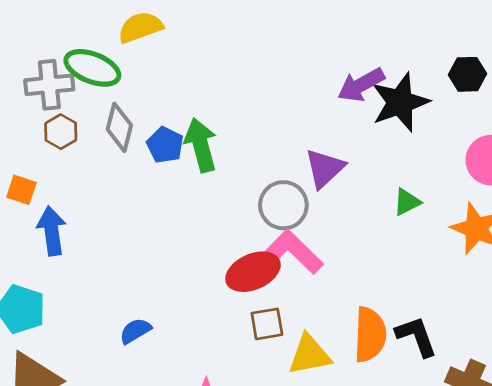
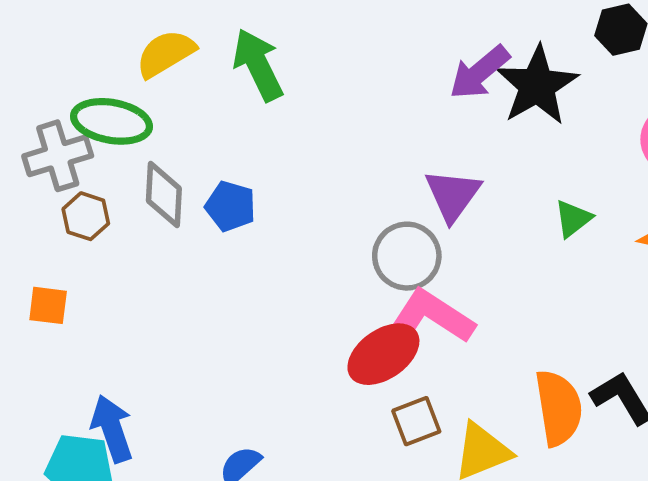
green arrow: (201, 145) -> (258, 65), moved
blue arrow: (52, 231) -> (112, 429), moved

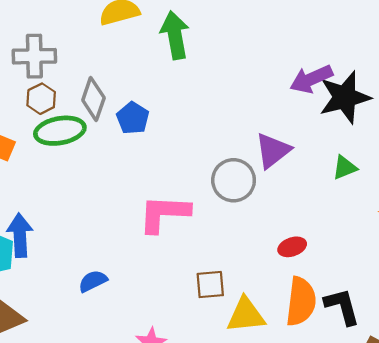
green ellipse: (111, 121) -> (60, 131), moved, turned -36
green triangle: (573, 219) -> (345, 168), moved
pink L-shape: (431, 317) -> (164, 214), moved, turned -46
red ellipse: (383, 354) -> (292, 247), moved, size x0.6

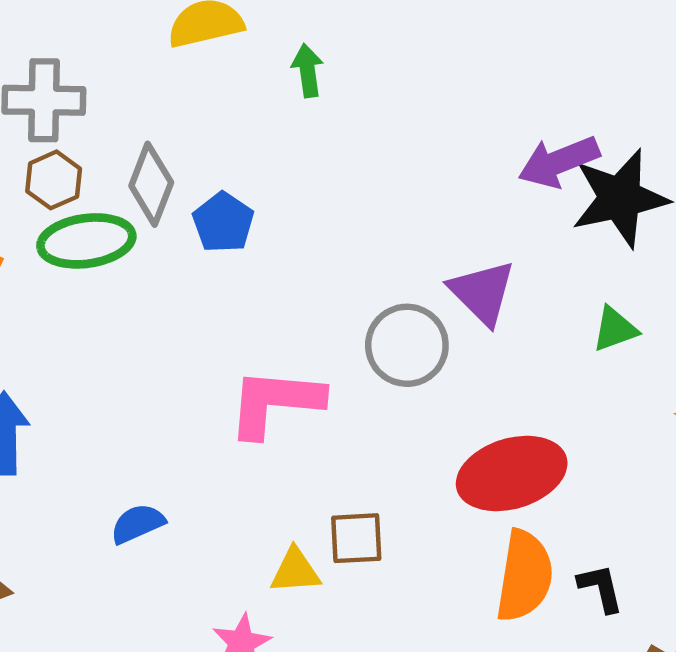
green arrow: (175, 35) -> (308, 71), size x0.6
purple triangle: (273, 151) -> (482, 292), turned -39
red ellipse: (292, 247) -> (512, 473), size x2.0
black L-shape: (342, 306) -> (601, 588), size x0.7
yellow triangle: (246, 315) -> (295, 571), moved, size x0.7

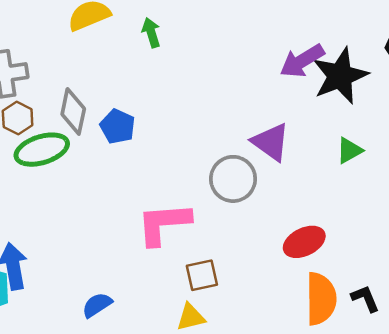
red ellipse: (512, 473) -> (304, 242), size x0.7
brown square: (356, 538) -> (202, 275), moved

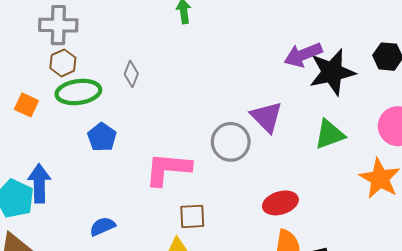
gray diamond: (73, 111) -> (131, 74), moved, size x0.7
blue pentagon: (118, 126) -> (102, 137), moved
green triangle: (349, 150) -> (330, 134), size x1.4

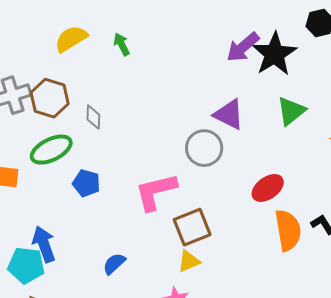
brown hexagon: (63, 63) -> (50, 98), moved, size x1.5
brown square: (192, 216) -> (192, 227), size x1.4

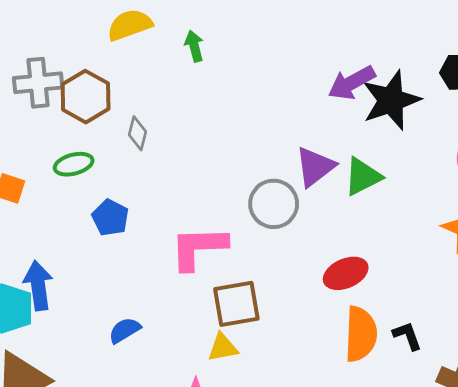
green triangle: (291, 111) -> (363, 177), moved
purple triangle: (229, 114) -> (315, 167), turned 44
green ellipse: (51, 150) -> (74, 164), size x0.7

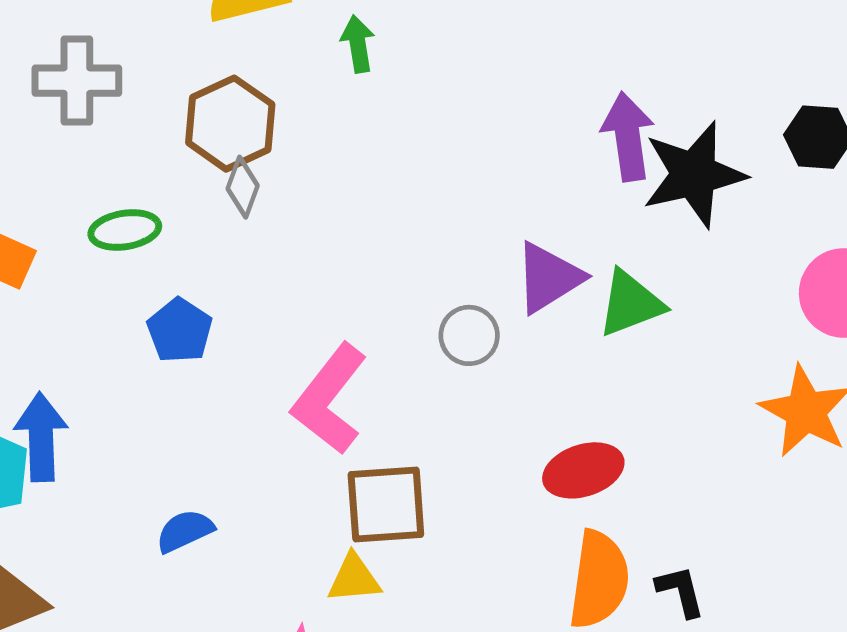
purple arrow: (352, 83) -> (628, 137), turned 105
brown hexagon: (86, 97) -> (230, 124), moved
gray circle: (274, 204) -> (469, 335), size x0.7
pink L-shape: (199, 248) -> (329, 399), turned -56

